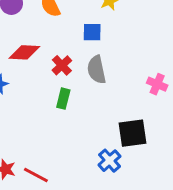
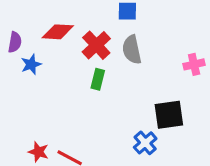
red cross: (62, 65) -> (96, 45), size x1.4
pink cross: (157, 84) -> (194, 64), turned -36

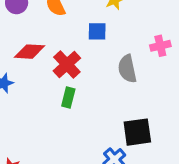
gray semicircle: (132, 50) -> (127, 69), moved
pink cross: (194, 64) -> (160, 46), moved

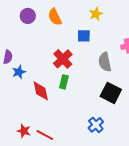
red diamond: (29, 52) -> (41, 91), moved, turned 75
black square: (137, 132) -> (111, 93), moved, turned 35

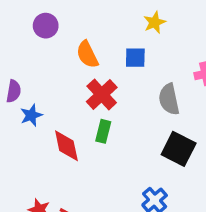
orange semicircle: (55, 17) -> (87, 54), moved

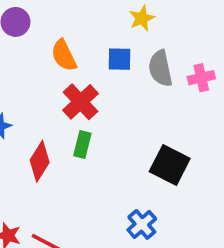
gray semicircle: (169, 99) -> (160, 68), moved
red diamond: (66, 146) -> (40, 161), turned 44

